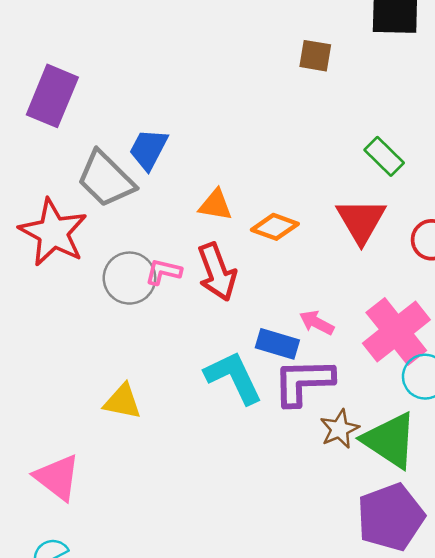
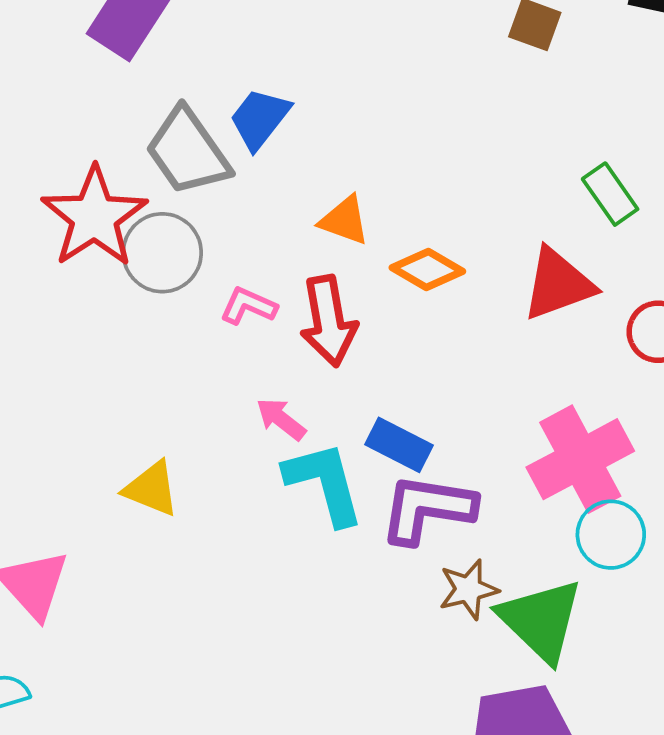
red triangle: (361, 221) -> (558, 284), turned 30
gray circle: (129, 278) -> (162, 253), moved
pink arrow: (317, 323) -> (281, 419), moved

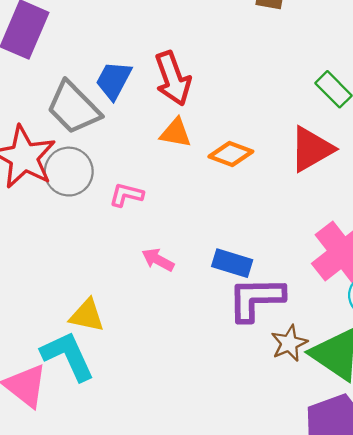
red arrow: (328, 321) -> (173, 78), moved
cyan L-shape: (324, 483) -> (68, 356), moved

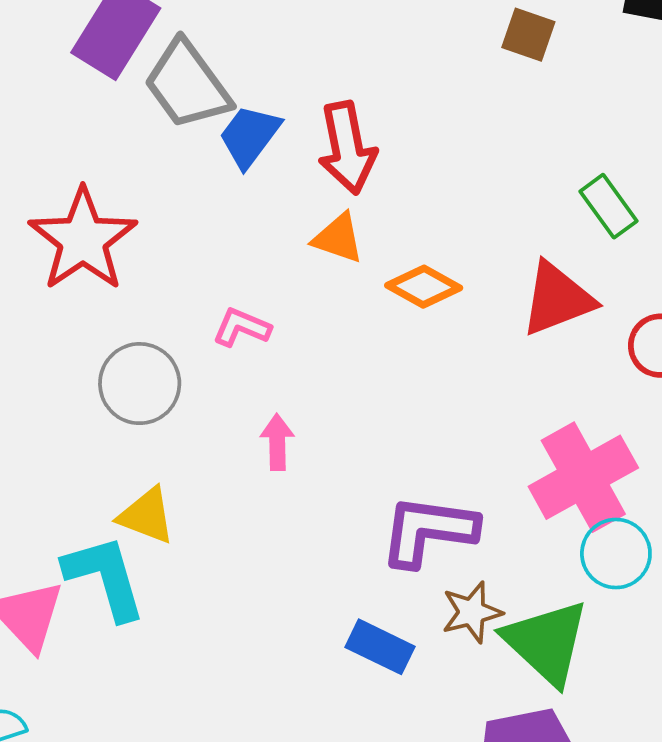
gray trapezoid: (74, 108) -> (187, 85), moved
gray circle: (69, 172) -> (140, 384), moved
pink arrow: (158, 260) -> (277, 442), turned 52
blue rectangle: (232, 263) -> (380, 647), moved

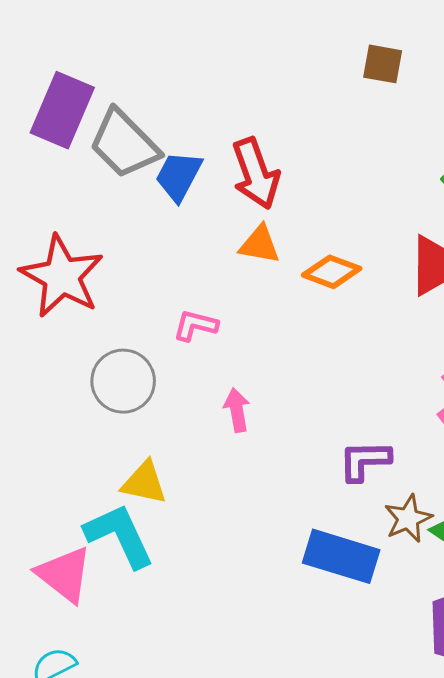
purple L-shape: (428, 531) -> (365, 461), size x0.7
blue rectangle: (380, 647) -> (341, 556), size x1.4

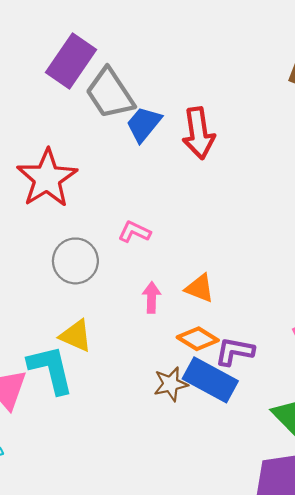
orange triangle: (260, 245) -> (200, 288), moved
orange diamond: (332, 272) -> (198, 339), moved
brown star: (408, 519) -> (171, 384), moved
blue rectangle: (341, 556) -> (210, 380), moved

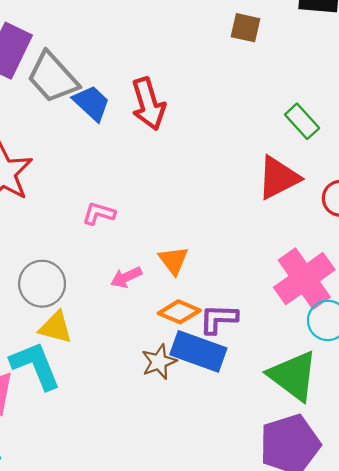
blue trapezoid: (144, 124) -> (92, 103), turned 102
gray circle: (75, 261) -> (42, 284), moved
orange triangle: (200, 288) -> (173, 260), turned 40
pink arrow: (152, 297) -> (126, 277), turned -108

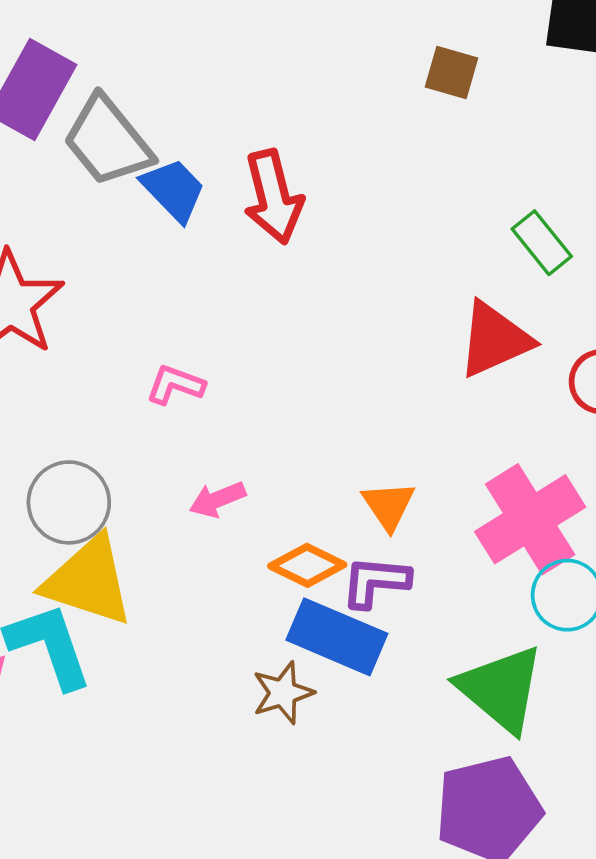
orange triangle: (173, 260) -> (388, 506), moved
yellow triangle: (56, 328) -> (88, 581), size x1.6
brown star: (159, 362) -> (283, 693), moved

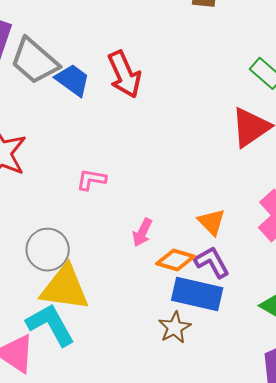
pink arrow: (217, 499) -> (142, 232), moved, turned -32
purple L-shape: (375, 582) -> (212, 262), turned 66

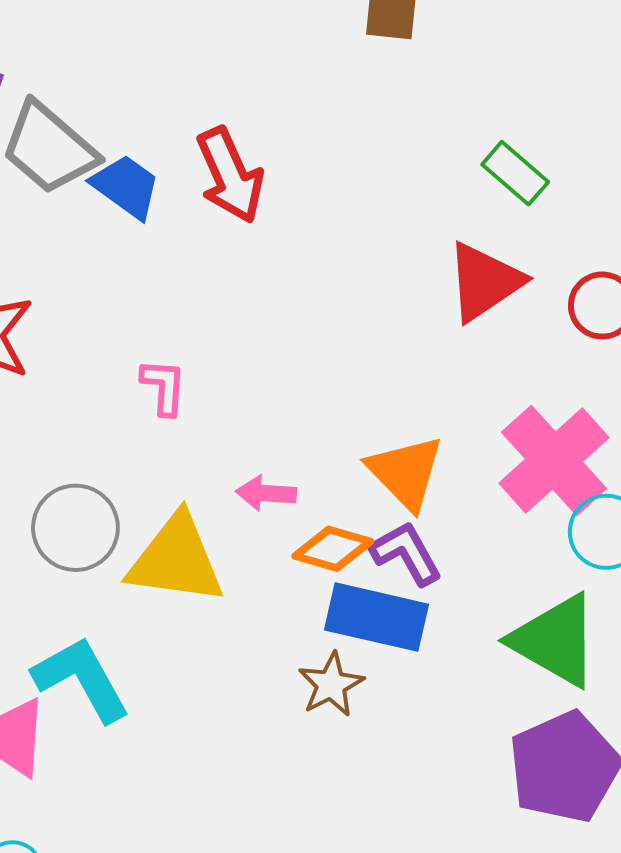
pink L-shape: (91, 180) -> (164, 387), turned 84
orange triangle: (212, 222) -> (406, 472), size x1.4
pink arrow: (142, 232) -> (266, 493), turned 68
yellow triangle: (65, 288) -> (176, 560), moved

